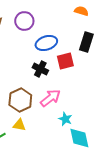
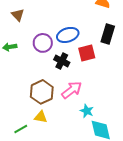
purple circle: (24, 21) -> (43, 43), moved

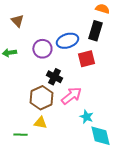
black rectangle: (108, 34) -> (95, 31), moved
black cross: (62, 61) -> (54, 77), moved
green line: (21, 129) -> (20, 135), turned 32

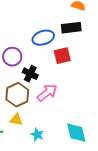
black rectangle: (95, 31) -> (71, 28), turned 66
purple circle: (42, 49) -> (12, 57), moved
cyan star: (86, 117) -> (37, 135), moved

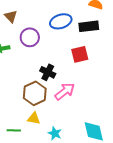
blue ellipse: (43, 38) -> (61, 21), moved
purple circle: (12, 57) -> (30, 37), moved

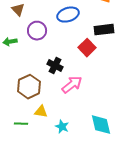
black rectangle: (89, 26) -> (104, 30), moved
red square: (80, 54) -> (87, 48), turned -30
brown hexagon: (35, 93) -> (29, 87), moved

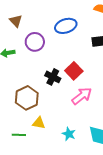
red square: (87, 48) -> (74, 71), moved
pink arrow: (72, 85) -> (82, 96), moved
cyan star: (62, 127) -> (69, 134), moved

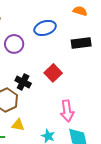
black cross: (53, 77) -> (23, 82), moved
pink arrow: (82, 96) -> (67, 111), moved, turned 120

